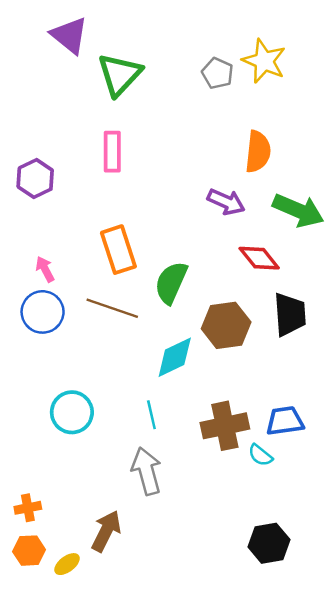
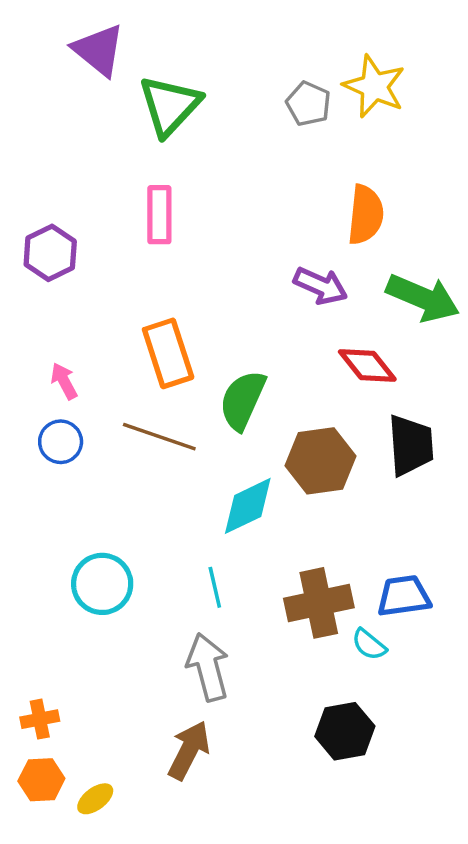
blue circle: (43, 312) -> (61, 442), size x0.7
brown arrow: (106, 531) -> (189, 750), moved
black hexagon: (269, 543) -> (345, 731), moved

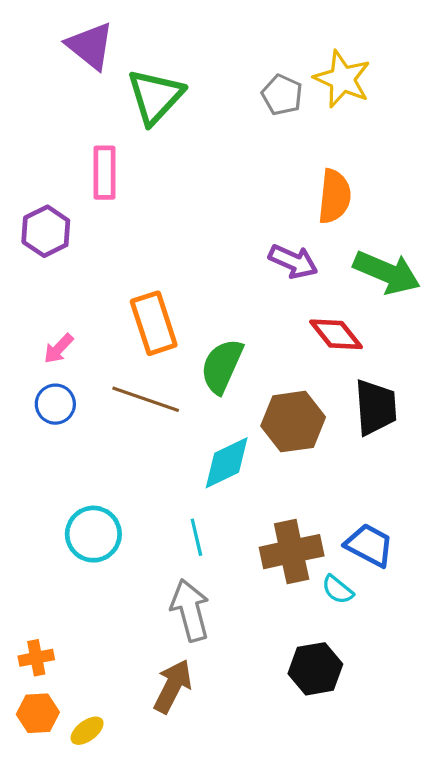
pink rectangle: (159, 215) -> (104, 173), moved
pink arrow: (64, 381) -> (59, 349), turned -108
blue trapezoid: (404, 596) -> (369, 545), turned 36

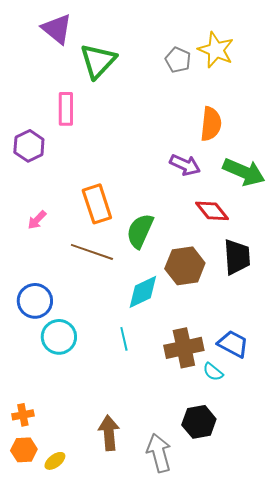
blue circle: (55, 404) -> (35, 301), moved, size x1.4
gray arrow: (190, 610) -> (159, 453), moved
brown arrow: (173, 686) -> (109, 433), turned -32

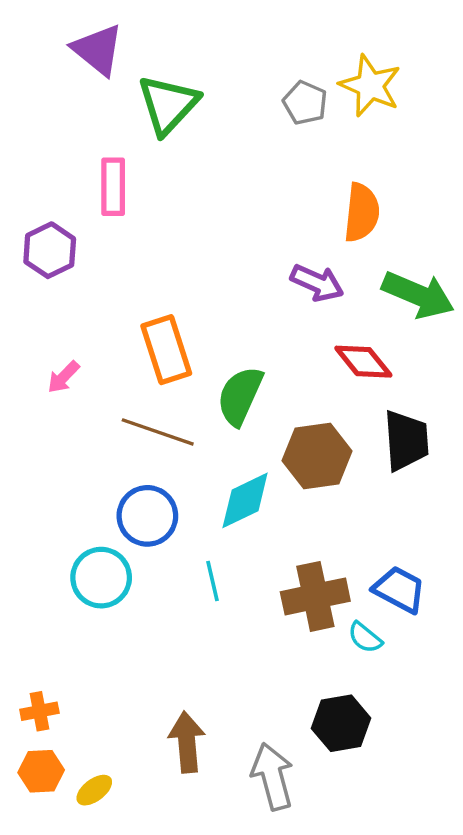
blue circle: (35, 301) -> (147, 516), moved

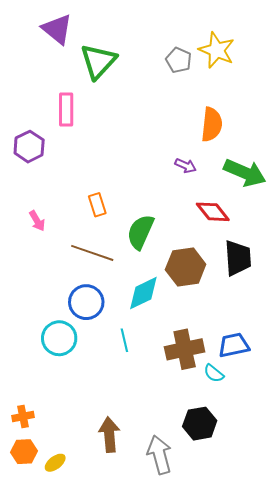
purple arrow: (317, 283) -> (186, 166), size x0.7
orange rectangle: (166, 350) -> (97, 205), size x0.6
pink arrow: (63, 377) -> (37, 221), turned -75
blue trapezoid: (399, 590) -> (234, 345), turned -40

